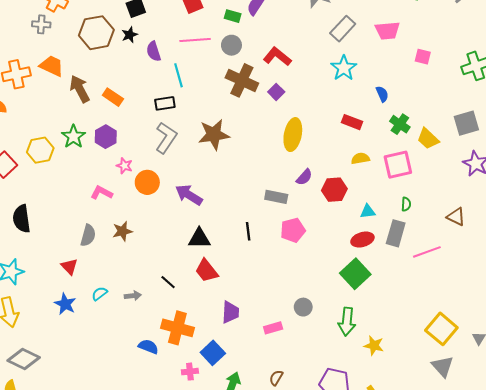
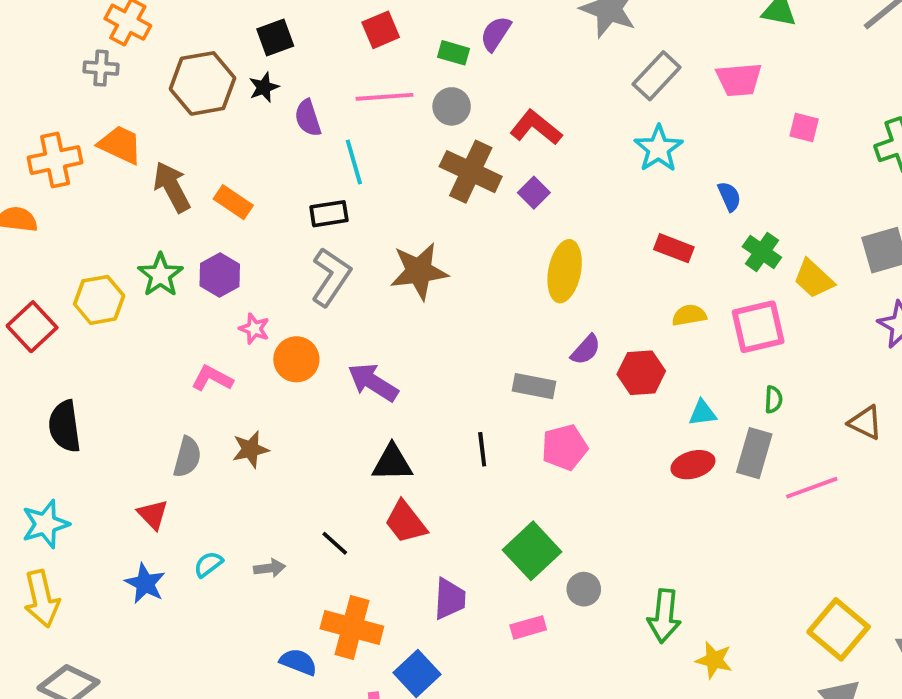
green square: (355, 274) -> (532, 551), moved

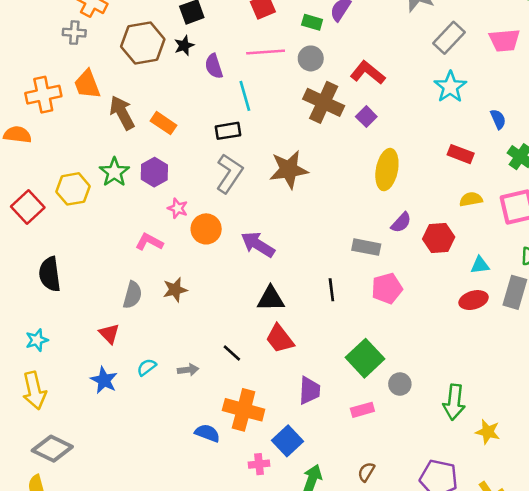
orange trapezoid: (120, 145) -> (87, 84), turned -136
cyan star: (45, 524) -> (37, 340), size x0.7

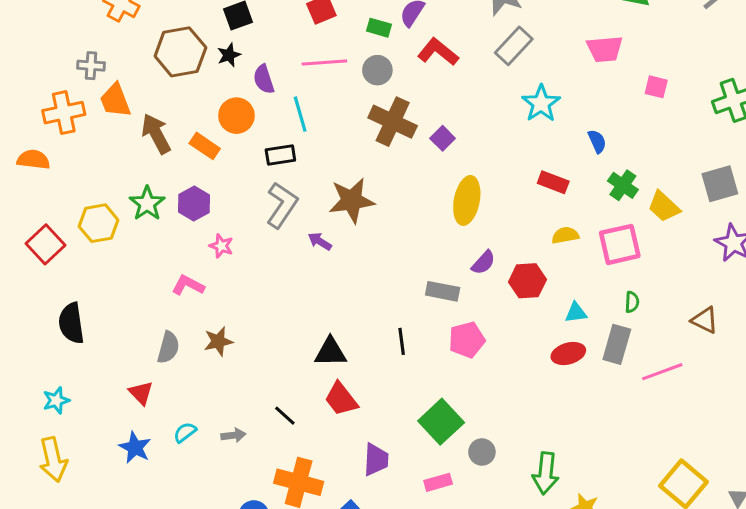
gray cross: (74, 33) -> (91, 66), moved
gray rectangle: (449, 38) -> (514, 46), moved
red L-shape: (368, 73) -> (438, 52), moved
orange circle: (206, 229) -> (236, 116), moved
purple arrow: (258, 244) -> (320, 241), moved, size x0.6

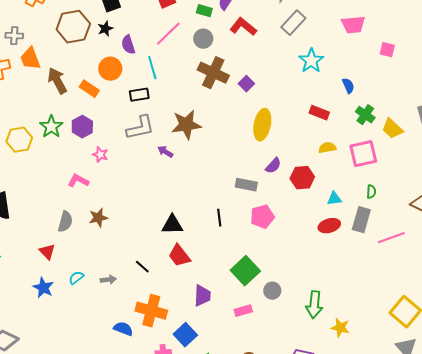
pink line: (324, 63) -> (168, 34), turned -40
gray L-shape: (282, 205) -> (140, 128), turned 44

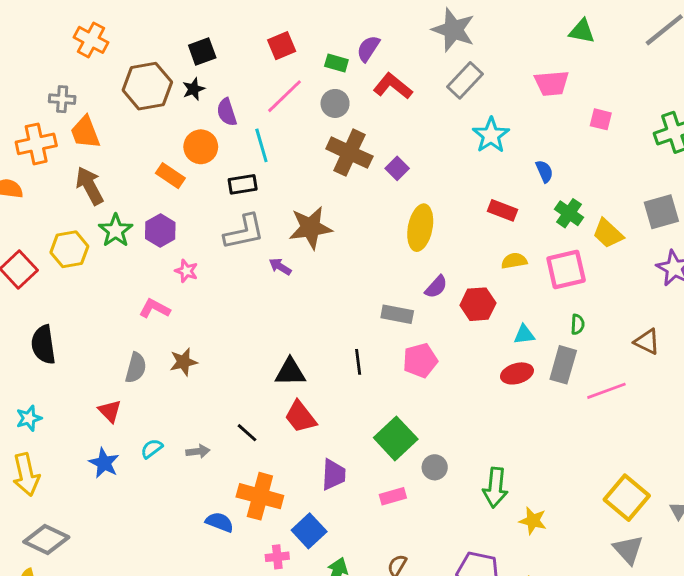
brown arrow: (57, 81) -> (90, 186), moved

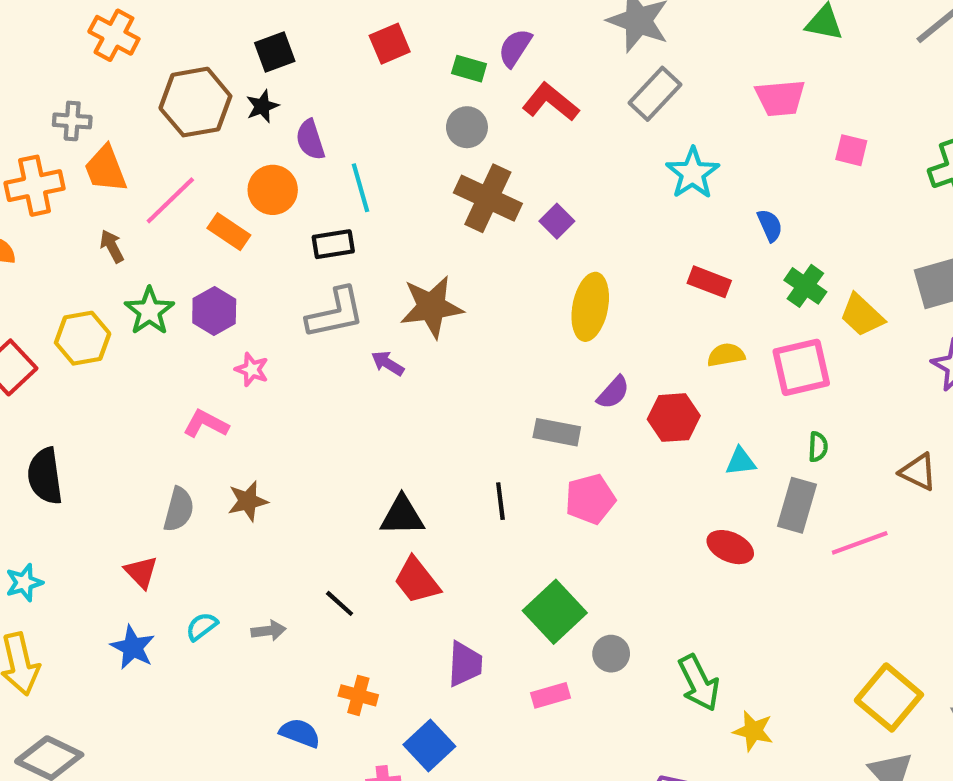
pink line: (285, 96) -> (170, 200), moved
brown arrow: (90, 186) -> (112, 246), size x0.6
red ellipse: (517, 373) -> (730, 547), moved, turned 40
green arrow: (495, 488) -> (699, 683), turned -33
orange cross: (260, 496) -> (358, 695), size x0.6

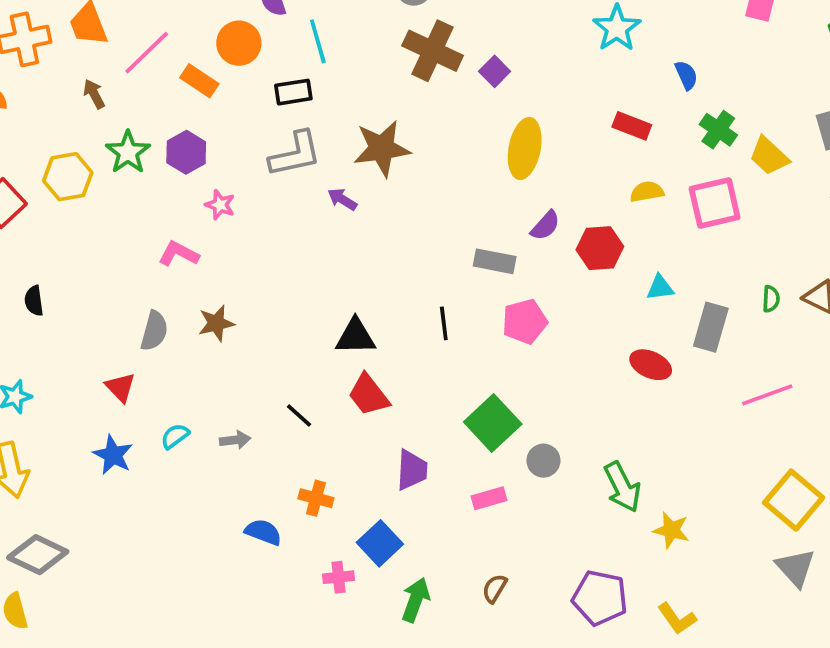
green semicircle: (818, 447) -> (771, 299), moved
black semicircle: (45, 476) -> (34, 301), size x0.6
pink line: (860, 543) -> (767, 395), moved

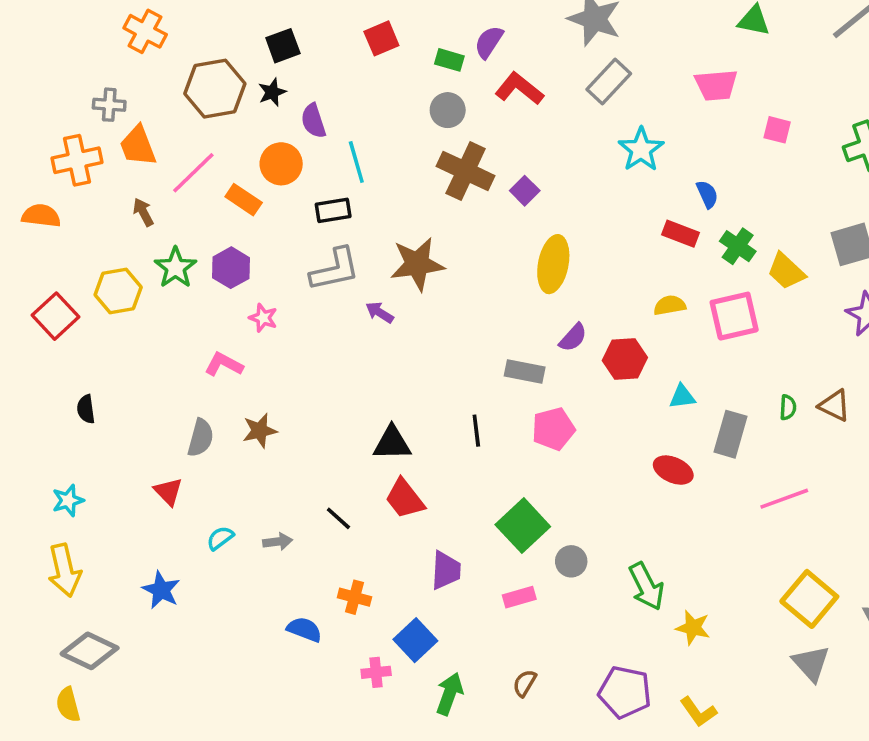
red rectangle: (632, 126) -> (680, 234), moved
blue star: (113, 455) -> (161, 590), moved

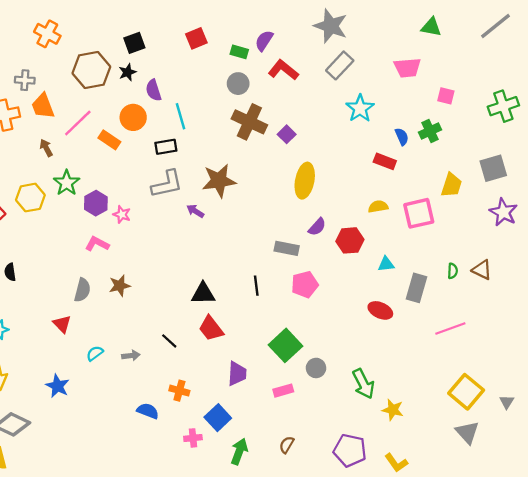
green cross: (738, 246) -> (430, 131), moved, turned 30
purple hexagon: (231, 268) -> (96, 203), moved
yellow trapezoid: (786, 271) -> (451, 185), turned -115

